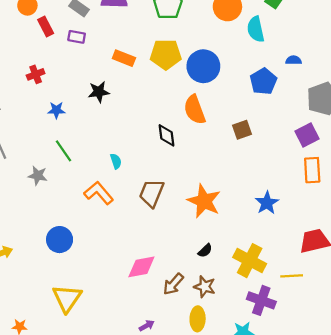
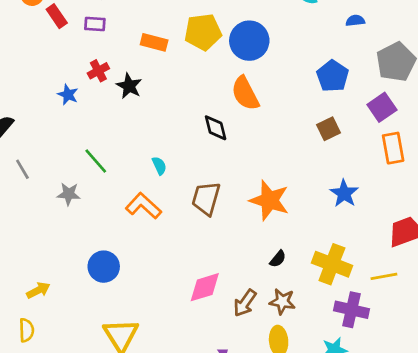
red cross: (36, 74) -> (98, 71), moved
blue pentagon: (263, 81) -> (333, 76), moved
black star: (99, 92) -> (129, 86), turned -30
blue star: (56, 110) -> (68, 95), moved, turned 30
brown square: (242, 130) -> (328, 129), moved

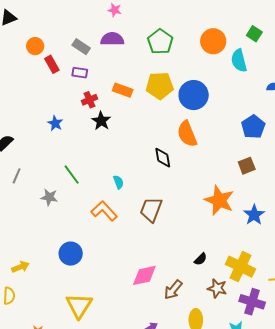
red cross: (98, 71) -> (89, 100), moved
gray line: (22, 169) -> (17, 176), turned 49
orange star: (269, 200) -> (219, 200), moved
brown star: (282, 302) -> (217, 288), moved

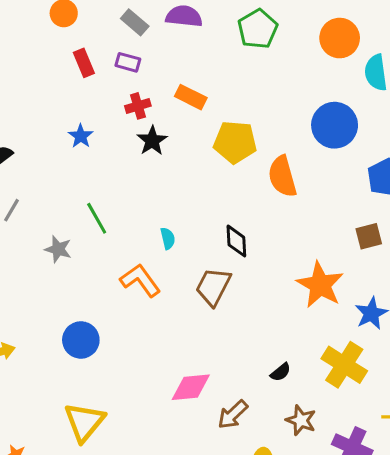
red rectangle: (52, 64) -> (84, 63), moved
yellow pentagon: (160, 86) -> (235, 142), moved
blue circle: (194, 95) -> (335, 125), moved
black diamond: (163, 158) -> (236, 241), moved
yellow cross: (240, 267) -> (344, 365), moved

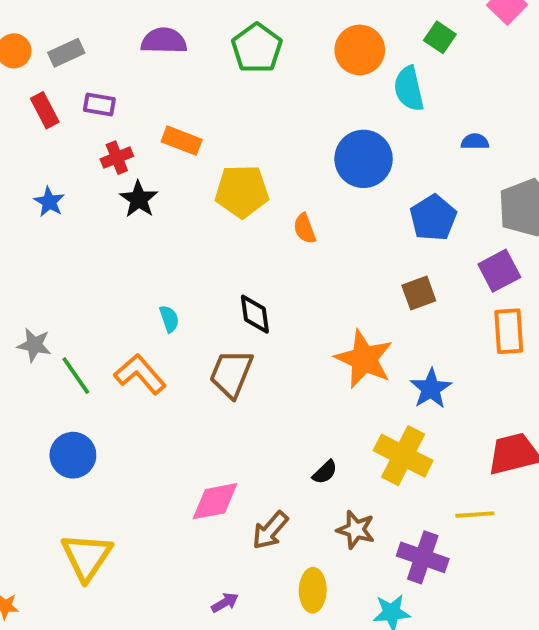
gray rectangle: (135, 22) -> (66, 53), moved, turned -60
orange semicircle: (282, 176) -> (305, 229), size x0.6
green line: (97, 218) -> (76, 376), moved

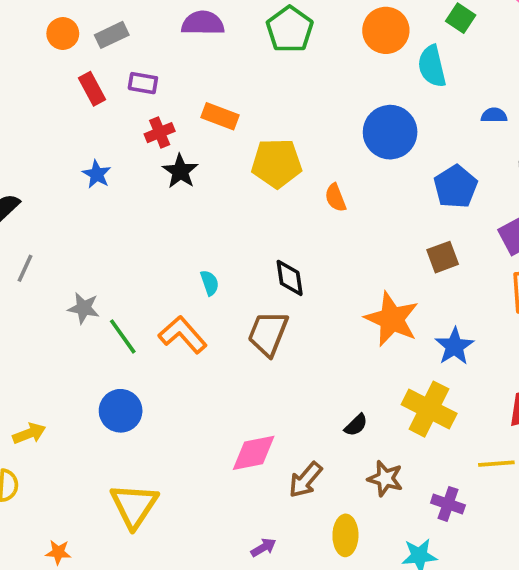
purple cross: (423, 557) -> (448, 504), size x0.7

